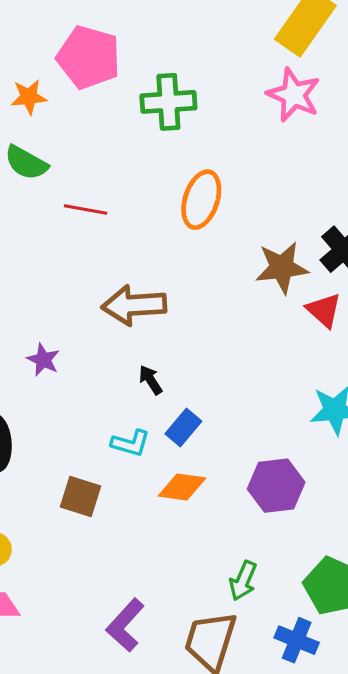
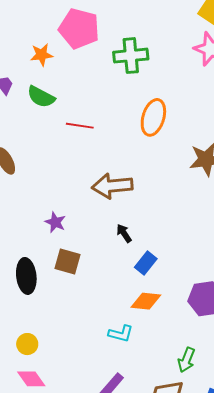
cyan L-shape: (131, 443) -> (121, 334), moved
brown square: (81, 496) -> (68, 262), moved

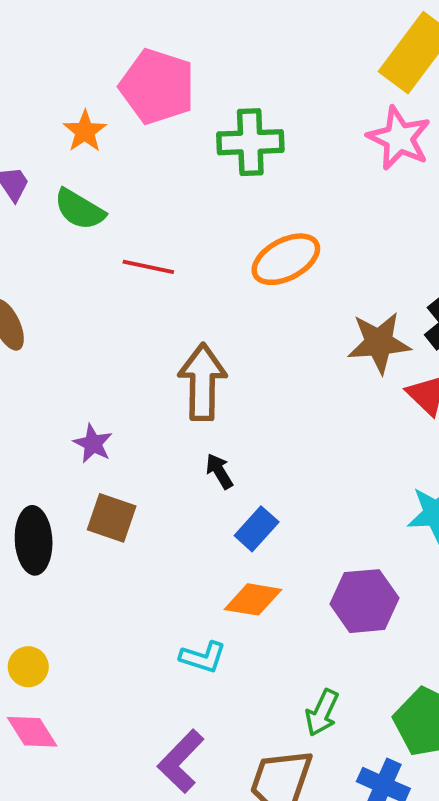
orange star: (42, 55) -> (85, 131), turned -30
orange ellipse: (153, 117) -> (286, 259), turned 42
brown arrow: (112, 186) -> (202, 382), turned 93

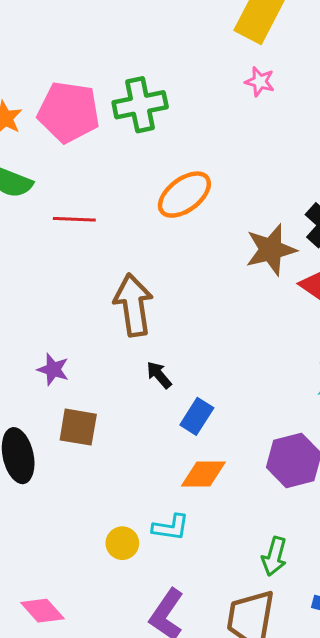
pink pentagon: (157, 87) -> (69, 112), moved
pink star: (399, 138) -> (260, 82), size x0.6
yellow circle: (28, 667) -> (122, 543), moved

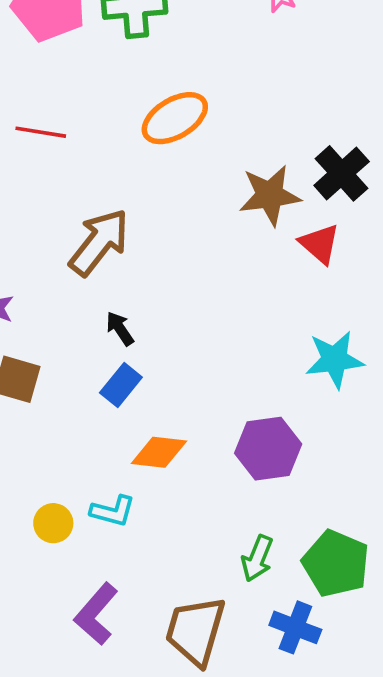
brown arrow: (133, 305) -> (99, 242), turned 40
blue rectangle: (197, 416) -> (121, 385), moved
green arrow: (274, 556) -> (257, 558), moved

